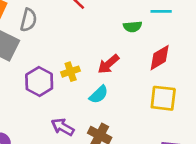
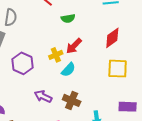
green semicircle: (133, 27) -> (68, 18), moved
yellow cross: (71, 72) -> (56, 55), moved

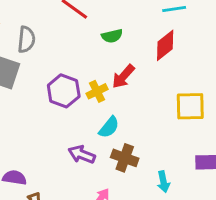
red diamond: (112, 38) -> (165, 45), moved
purple hexagon: (22, 63) -> (64, 91), moved
cyan semicircle: (68, 70) -> (109, 127), moved

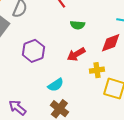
yellow cross: (97, 91) -> (97, 70), moved
purple arrow: (82, 154) -> (17, 108), moved

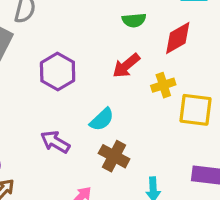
green semicircle: (78, 25) -> (134, 20), moved
purple arrow: (17, 108) -> (55, 142), moved

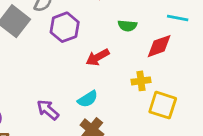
red arrow: (126, 66) -> (98, 57), moved
purple hexagon: (58, 72) -> (65, 27), moved

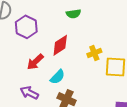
red diamond: (159, 46) -> (60, 45), moved
red arrow: (98, 57) -> (35, 62), moved

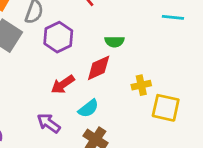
green semicircle: (73, 14) -> (114, 42), moved

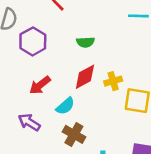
red diamond: (99, 68) -> (85, 77), moved

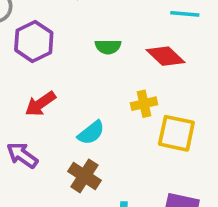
red diamond: (85, 77) -> (166, 56), moved, turned 68
cyan semicircle: (65, 106) -> (91, 133), moved

